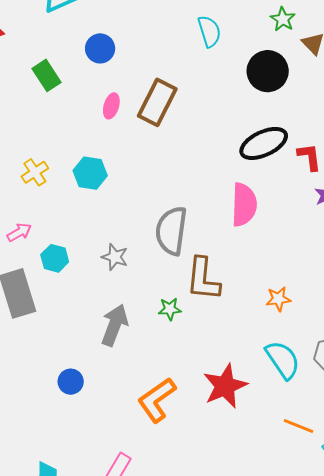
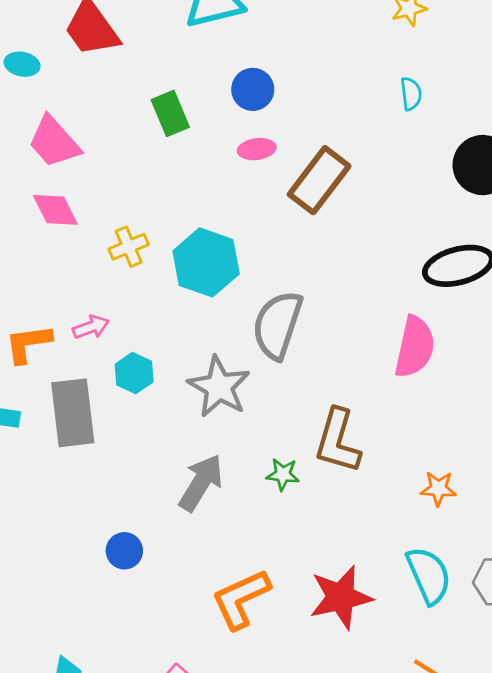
cyan semicircle: (209, 31) -> (411, 94), size x0.7
pink ellipse: (111, 106) -> (257, 149), moved, turned 55
cyan hexagon: (90, 173) -> (206, 262), size x1.4
gray semicircle: (171, 231) -> (277, 325), moved
gray star: (115, 257) -> (219, 387), size x1.6

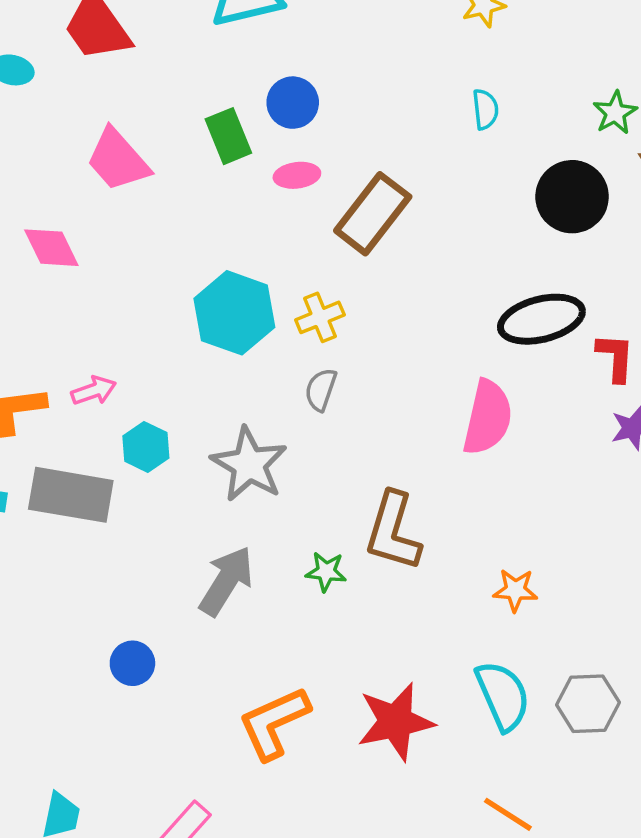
green rectangle: (170, 113) -> (228, 136), moved
pink trapezoid: (54, 142) -> (118, 160), moved
yellow cross: (129, 247) -> (320, 317), moved
gray semicircle: (277, 325) -> (321, 390), size x0.5
gray rectangle: (73, 413) -> (71, 495), turned -74

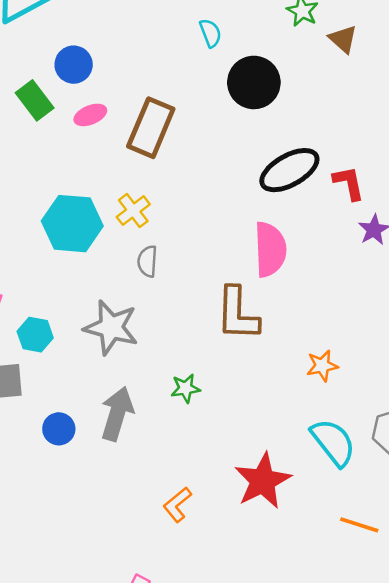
black circle: (572, 197) -> (254, 82), moved
brown L-shape: (393, 531) -> (237, 314), moved
blue circle: (132, 663) -> (59, 429), moved
orange L-shape: (274, 723) -> (177, 505), size x0.6

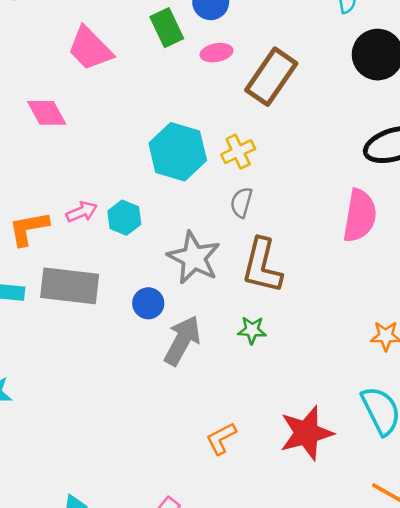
brown L-shape: (237, 314) -> (262, 266), moved
cyan hexagon: (35, 335) -> (124, 218), moved
blue circle: (59, 429) -> (148, 303), moved

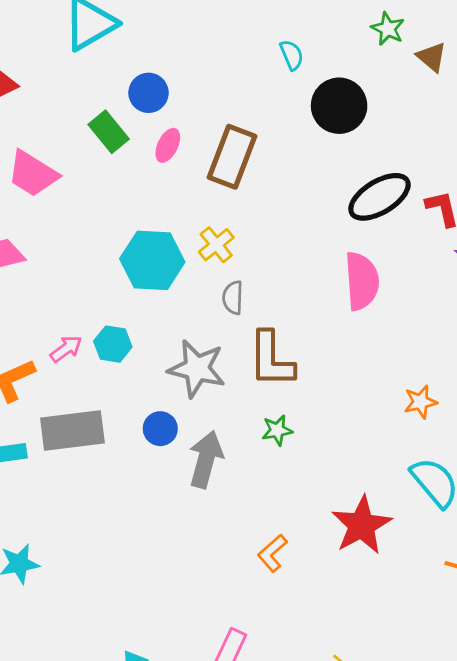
pink ellipse: (216, 53) -> (168, 145), turned -40

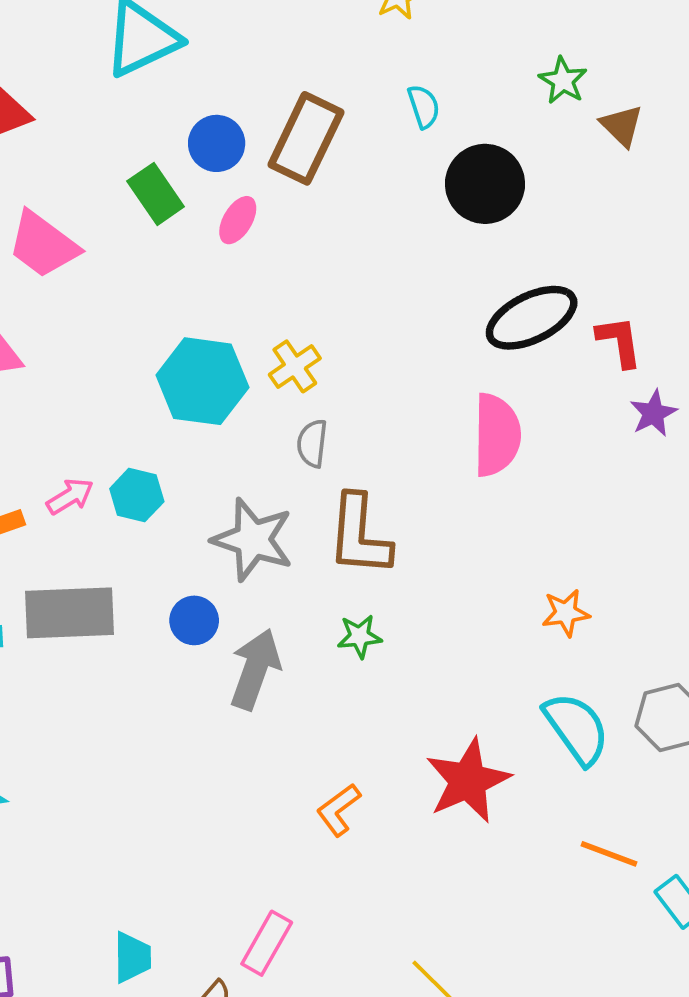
brown rectangle: (232, 157) -> (306, 138), moved

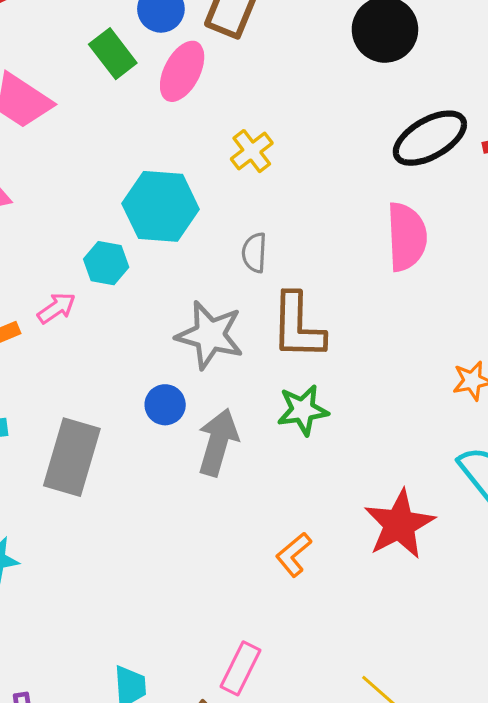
pink ellipse: (238, 220) -> (182, 71), size x1.5
yellow cross: (295, 366) -> (252, 151), moved
cyan hexagon: (137, 495) -> (106, 263), moved
gray rectangle: (69, 613) -> (72, 457), moved, turned -68
green star: (359, 636) -> (303, 410), size x1.4

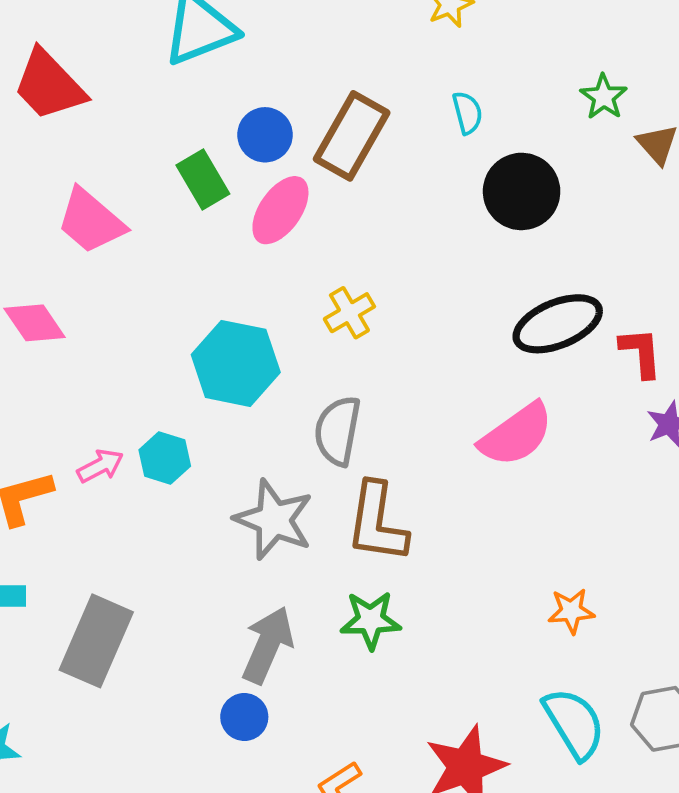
pink semicircle: (407, 237) -> (516, 435), turned 50
gray semicircle: (254, 253) -> (338, 431), size x1.5
cyan hexagon: (106, 263) -> (165, 458), moved
blue circle: (165, 405) -> (244, 717), moved

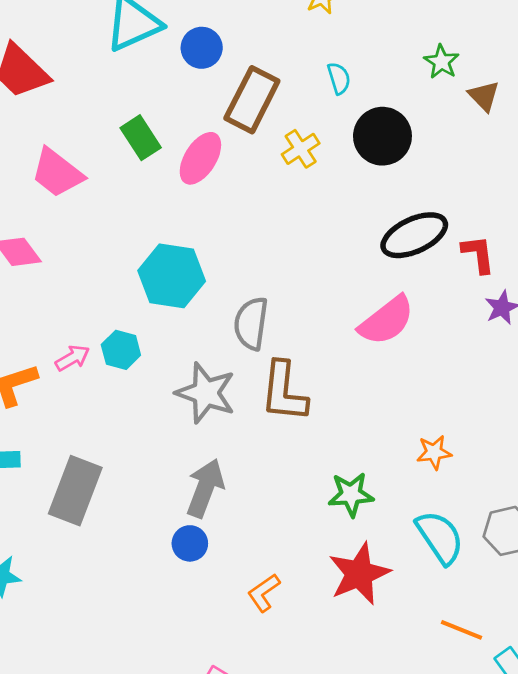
blue circle: (265, 135) -> (202, 48), moved
yellow cross: (349, 313) -> (301, 149), moved
green star: (371, 620) -> (351, 494), moved

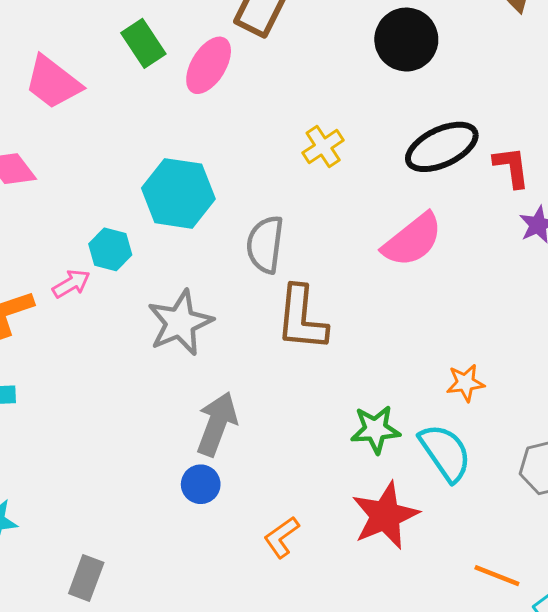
yellow cross: (301, 149) -> (323, 147), moved
cyan hexagon: (121, 350) -> (110, 249), moved
gray star: (206, 393) -> (180, 323), moved, turned 30
gray rectangle: (75, 491) -> (86, 578), moved, size x0.6
cyan semicircle: (440, 537) -> (445, 453), moved

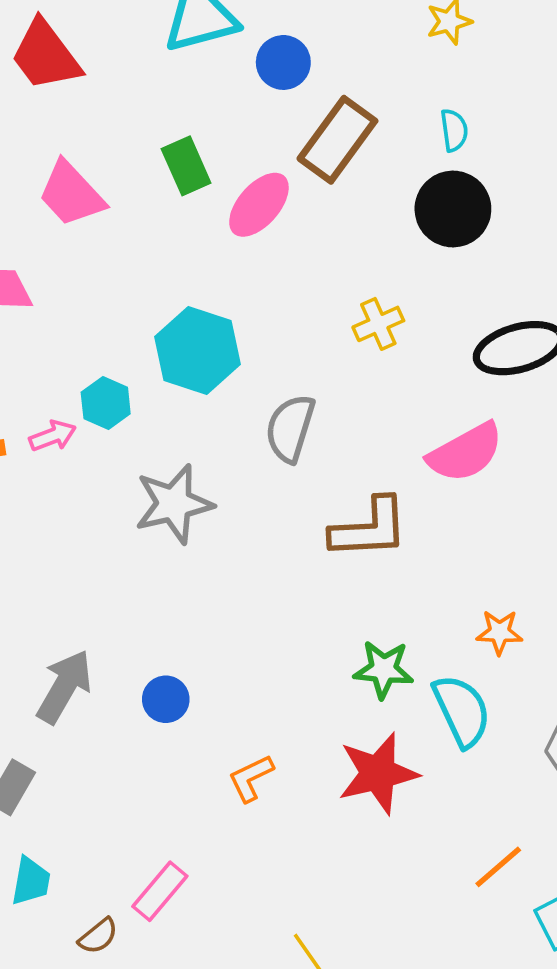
black circle: (406, 40) -> (453, 209), moved
brown L-shape: (302, 318) -> (369, 528), moved, turned -108
gray arrow: (217, 424) -> (64, 687), moved
orange line: (497, 576) -> (498, 867), turned -72

